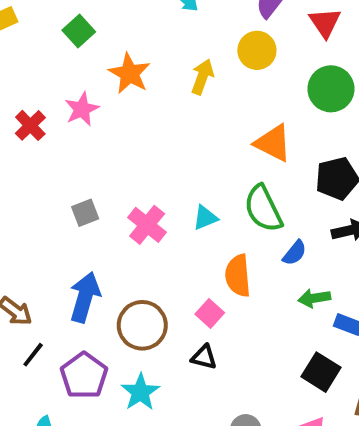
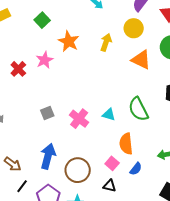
orange triangle: (273, 143) -> (141, 60), moved
cyan triangle: (205, 218) -> (109, 114), turned 40
blue semicircle: (295, 253) -> (136, 169), moved

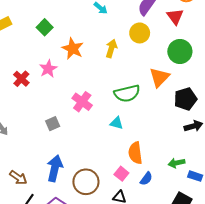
orange triangle: (141, 60) -> (159, 77), moved, turned 50
green semicircle: (138, 109) -> (127, 93), moved, turned -75
pink cross: (79, 119) -> (82, 102), moved

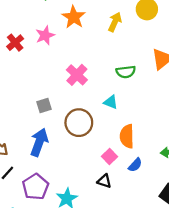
green semicircle: (127, 93) -> (126, 72), size x0.7
gray square: (53, 124) -> (44, 105), moved
brown circle: (86, 182) -> (79, 123), moved

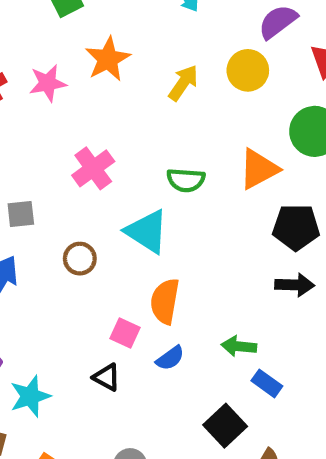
cyan triangle: (111, 102) -> (147, 231), size x1.6
brown circle: (79, 123) -> (80, 259), size x0.6
pink square: (109, 157) -> (125, 333), turned -32

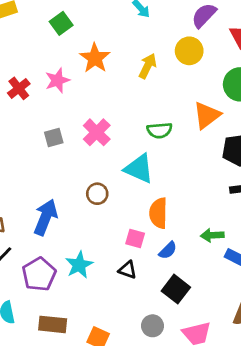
gray square: (21, 214) -> (54, 137), moved
cyan star: (30, 396) -> (79, 265), moved
black square: (225, 426) -> (176, 289), moved

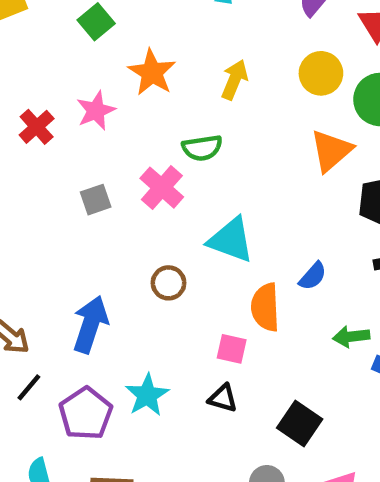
yellow circle: (189, 51) -> (321, 73), moved
green semicircle: (160, 130) -> (202, 148), moved
blue semicircle: (168, 250) -> (313, 276), moved

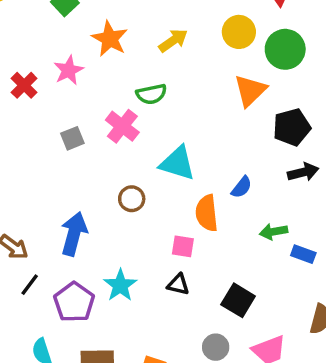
yellow arrow: (235, 80) -> (173, 41), turned 36

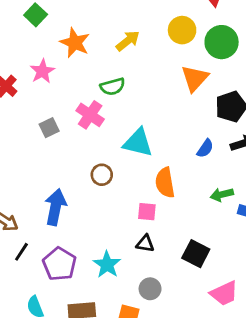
blue semicircle: (242, 187) -> (205, 148), moved
cyan star: (120, 285) -> (107, 264), moved
gray circle: (216, 347) -> (150, 289), moved

